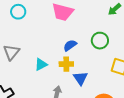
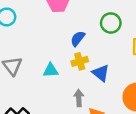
cyan triangle: (41, 64) -> (51, 70), turned 40

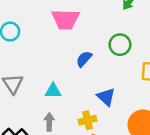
yellow cross: (80, 61) -> (87, 120), moved
gray arrow: (79, 98) -> (49, 122), moved

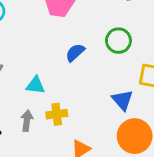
blue triangle: (106, 97) -> (122, 100), moved
yellow cross: (87, 120) -> (57, 114), moved

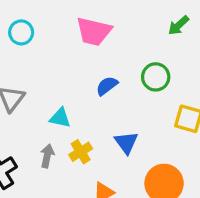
blue triangle: (122, 100) -> (126, 142), moved
yellow cross: (57, 114) -> (81, 152), turned -30

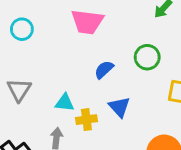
blue triangle: (126, 142) -> (119, 107), moved
yellow cross: (81, 152) -> (86, 120), moved, turned 30

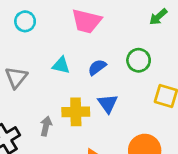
cyan triangle: (65, 103) -> (61, 65), moved
yellow cross: (86, 120) -> (76, 112), size x1.4

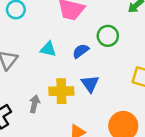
green circle: (139, 60) -> (108, 36), moved

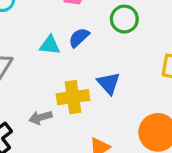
blue semicircle: (81, 51) -> (79, 38), moved
gray arrow: (35, 104) -> (40, 117), turned -112

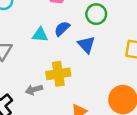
blue triangle: (109, 83) -> (86, 45), moved

